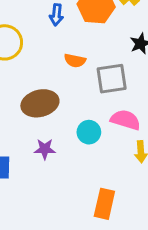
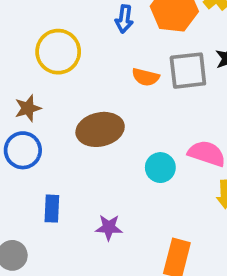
gray square: (112, 79) -> (188, 71), moved
purple star: (45, 149) -> (109, 227), moved

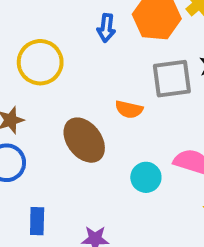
orange semicircle: (146, 77) -> (129, 109), moved
brown ellipse: (100, 129) -> (84, 140), turned 66

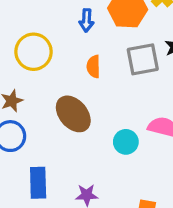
orange semicircle: (129, 109) -> (93, 67), moved, turned 80
blue rectangle: (37, 221) -> (38, 183), size x1.4

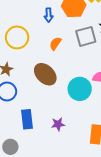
orange semicircle: (93, 67) -> (55, 43), turned 40
cyan circle: (126, 142) -> (80, 89), size x1.5

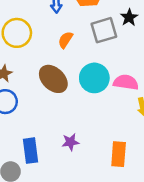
cyan circle: (80, 89) -> (94, 78), moved
blue rectangle: (27, 119) -> (31, 151), moved

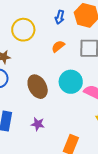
brown ellipse: (53, 79) -> (38, 87), moved

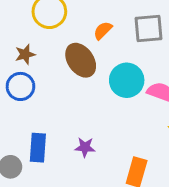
brown ellipse: (38, 87) -> (81, 60), moved

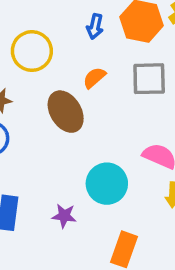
cyan circle: (127, 80) -> (107, 184), moved

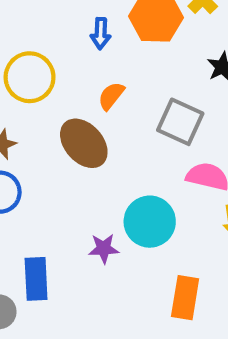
gray square: (149, 79) -> (180, 122), moved, turned 36
purple star: (64, 216) -> (104, 248), moved

